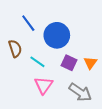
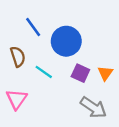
pink triangle: (44, 85) -> (17, 99), moved

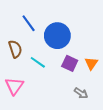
gray arrow: (93, 107) -> (81, 93), size x0.6

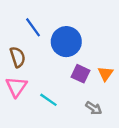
cyan line: (38, 62) -> (48, 100), moved
pink triangle: (14, 86) -> (16, 87), moved

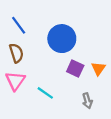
blue line: (33, 27) -> (19, 25), moved
gray arrow: (94, 108) -> (87, 101), turned 40

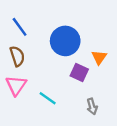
orange triangle: (98, 69) -> (99, 57), moved

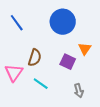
blue circle: (65, 41) -> (63, 22), moved
brown semicircle: (17, 56) -> (35, 58), moved, turned 36

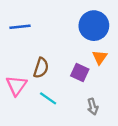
blue circle: (63, 22) -> (94, 26), moved
blue line: (17, 23) -> (20, 27), turned -60

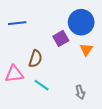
purple square: (80, 73) -> (61, 38), moved, turned 35
pink triangle: (16, 85) -> (14, 74), turned 48

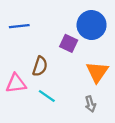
purple square: (61, 38) -> (69, 43), turned -35
orange triangle: (86, 50) -> (97, 72), moved, size x1.5

